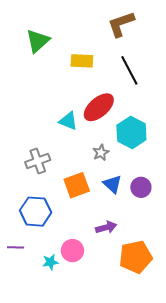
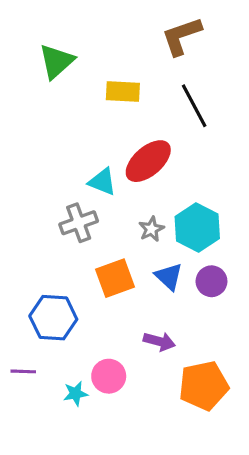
cyan hexagon: (131, 133) -> (197, 228), moved
gray cross: (38, 161) -> (79, 223), moved
purple arrow: (106, 227) -> (159, 341), turned 30

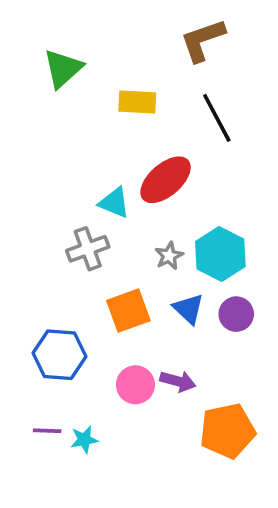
purple line: (23, 371) -> (47, 431), moved
pink circle: (109, 376) -> (135, 385), moved

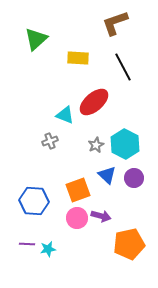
gray cross: (88, 249) -> (50, 141), size x0.7
orange square: (128, 311) -> (78, 190), moved

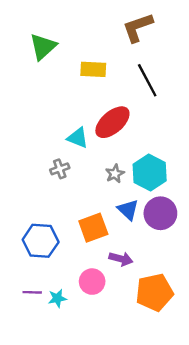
purple circle: (134, 178) -> (160, 213), size x1.4
pink circle: (77, 218) -> (92, 282), moved

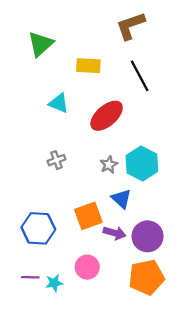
cyan triangle: (78, 138) -> (59, 103), moved
purple circle: (160, 213) -> (148, 236), moved
purple arrow: (121, 259) -> (115, 233), moved

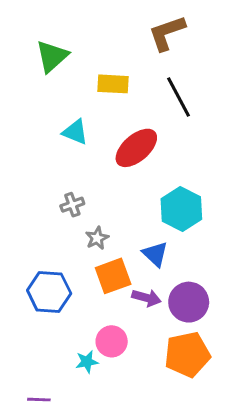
gray star: (109, 165) -> (97, 238), moved
purple line: (30, 277) -> (39, 400), moved
cyan star: (54, 283) -> (87, 362), moved

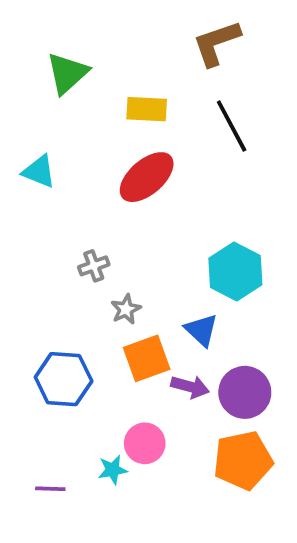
cyan triangle: (75, 132) -> (39, 171), moved
red ellipse: (136, 148) -> (147, 177), moved
purple line: (39, 400) -> (50, 489), moved

